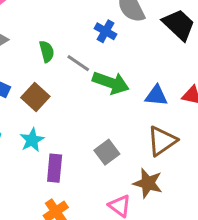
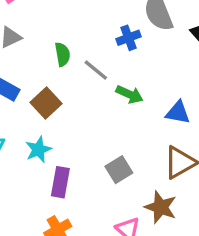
blue cross: (106, 31) -> (128, 38), turned 35
green arrow: (111, 83) -> (129, 94), size x0.7

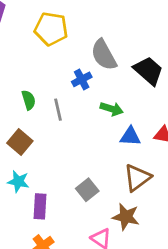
gray line: (96, 70) -> (58, 110), turned 45
green arrow: (129, 94) -> (112, 109), moved
cyan star: (38, 150) -> (18, 182), turned -30

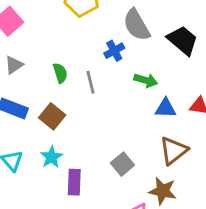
cyan star: (18, 182) -> (51, 157), turned 30

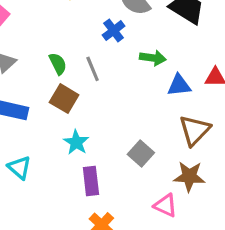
brown square: (52, 116) -> (64, 99), moved
cyan star: (51, 157) -> (76, 142), moved

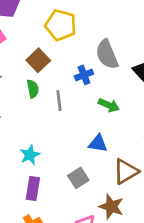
blue triangle: (179, 85) -> (98, 143), moved
brown square: (64, 99) -> (38, 60), moved

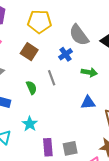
green semicircle: (33, 89) -> (31, 88), moved
cyan star: (30, 155) -> (30, 124), moved
gray square: (78, 178) -> (70, 148), moved, turned 35

